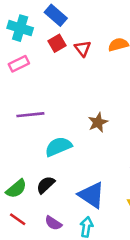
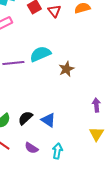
cyan semicircle: (58, 147) -> (40, 54), moved
blue triangle: (92, 195) -> (48, 120), moved, size x0.7

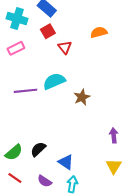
red triangle: (54, 11) -> (65, 47), moved
blue triangle: (48, 120) -> (66, 162), moved

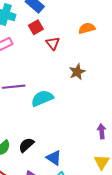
cyan semicircle: (54, 81) -> (42, 98), moved
brown star: (82, 97) -> (77, 72), moved

